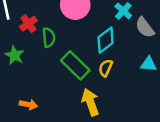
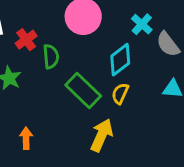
yellow arrow: (90, 102) -> (102, 135), turned 44
orange arrow: (28, 105) -> (26, 138), turned -102

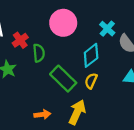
orange arrow: (26, 138) -> (42, 115), moved, turned 84

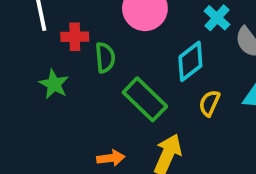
red cross: (20, 40) -> (75, 37), turned 35
yellow semicircle: (91, 81) -> (209, 103), moved

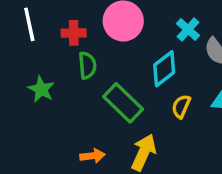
red cross: (75, 37) -> (74, 33), moved

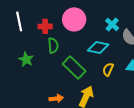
cyan diamond: (164, 69) -> (98, 47), turned 50

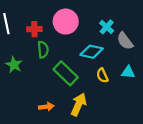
yellow semicircle: (108, 69) -> (102, 75), turned -48

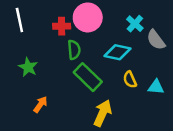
red cross: (34, 29) -> (62, 26), moved
green semicircle: (43, 50) -> (74, 50), moved
cyan triangle: (128, 72) -> (156, 87), moved
orange arrow: (46, 107) -> (40, 104), moved, turned -48

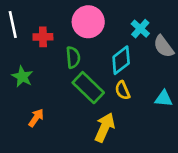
red cross: (62, 26) -> (43, 37), moved
cyan diamond: (117, 52) -> (121, 60), turned -50
yellow semicircle: (130, 80) -> (122, 90), moved

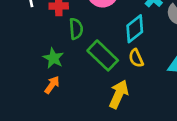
green semicircle: (73, 57) -> (76, 29), moved
green star: (22, 77) -> (53, 58), moved

